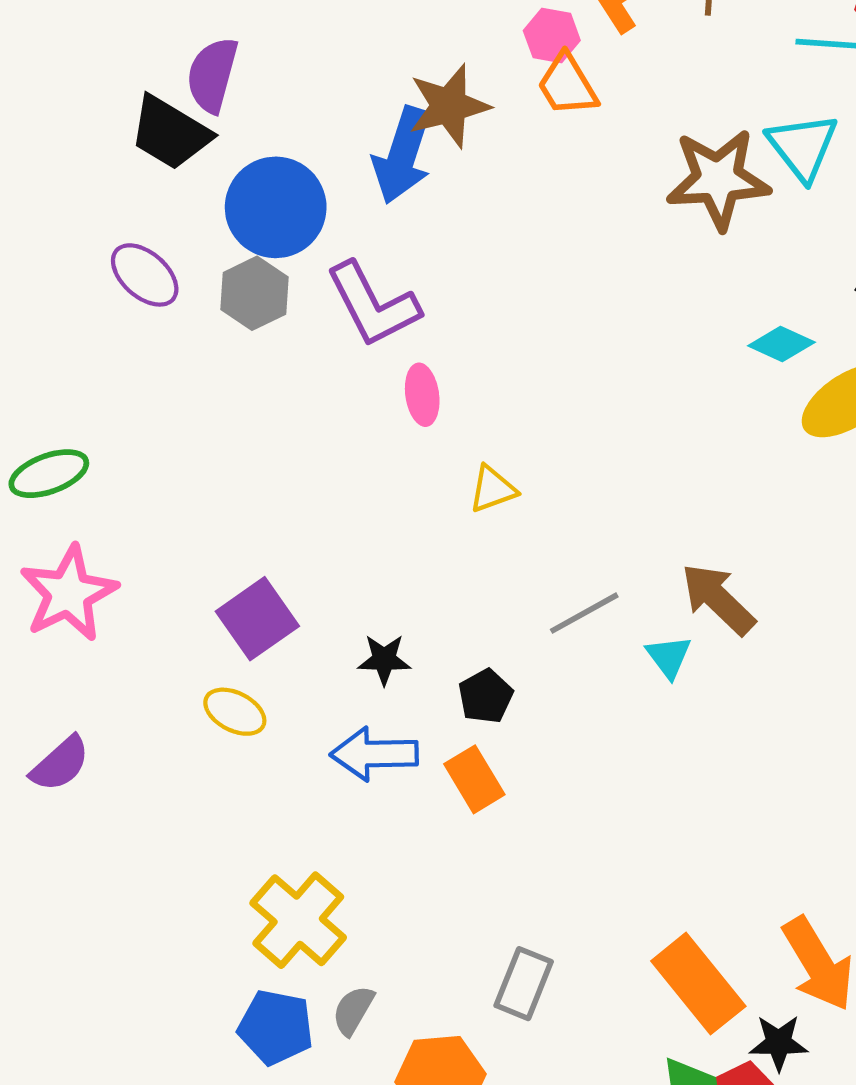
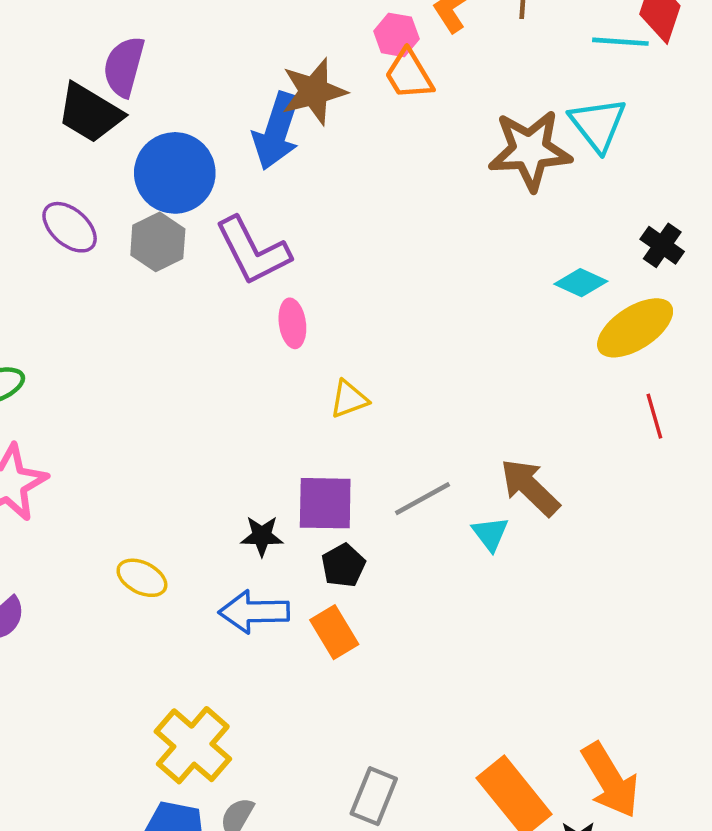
purple square: (257, 619) -> (325, 503), moved, turned 36

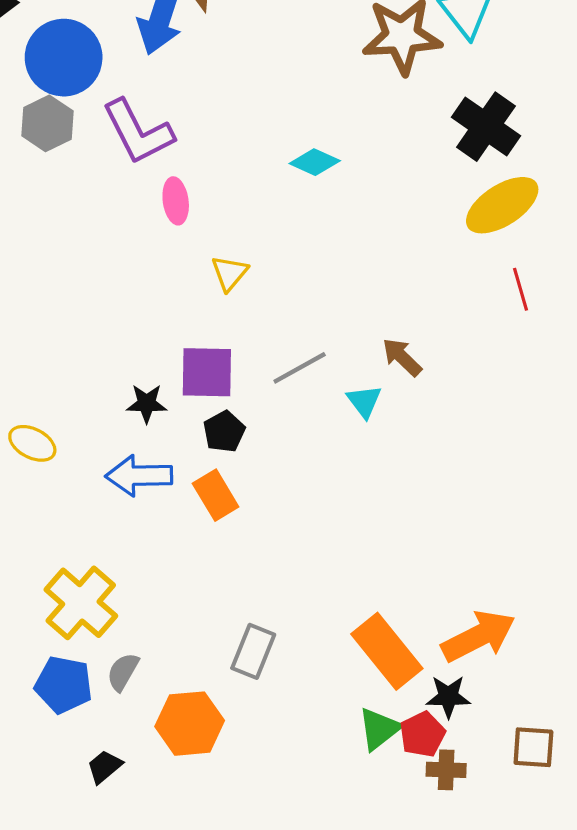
black cross: (662, 245) -> (486, 127), moved, size x1.6
cyan diamond: (581, 283) -> (315, 162), moved
yellow triangle: (349, 399) -> (230, 273), turned -30
brown arrow: (530, 487) -> (402, 357), size x0.7
orange arrow: (610, 780) -> (478, 636), turned -86

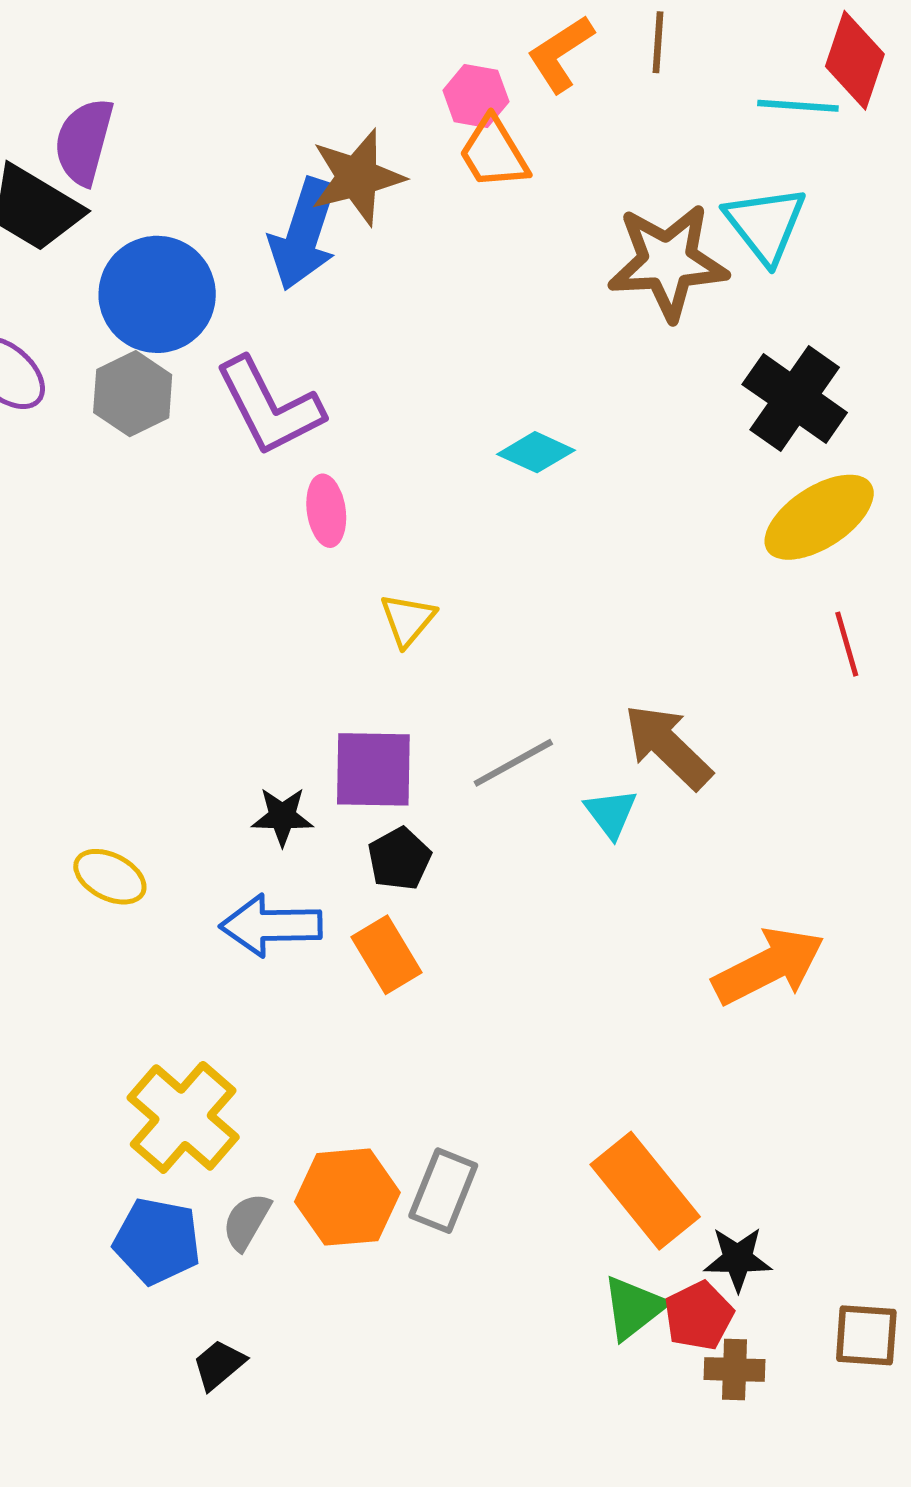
brown arrow: (402, 357) -> (668, 747), size x1.5
orange arrow: (478, 636) -> (769, 966), moved
orange hexagon: (190, 724) -> (347, 1197), moved

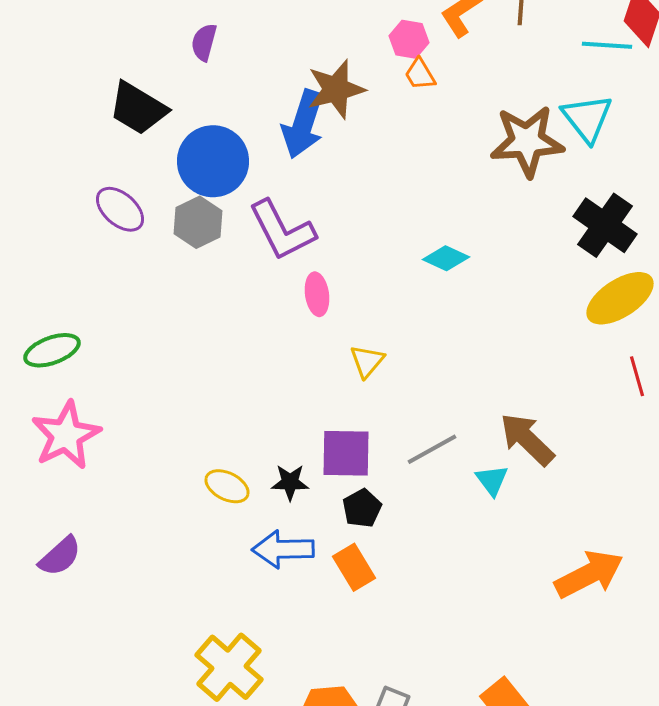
purple semicircle: (84, 141) -> (204, 42), moved, size x0.7
orange trapezoid: (494, 153) -> (420, 74), size x0.7
yellow ellipse: (110, 877) -> (227, 486), moved

